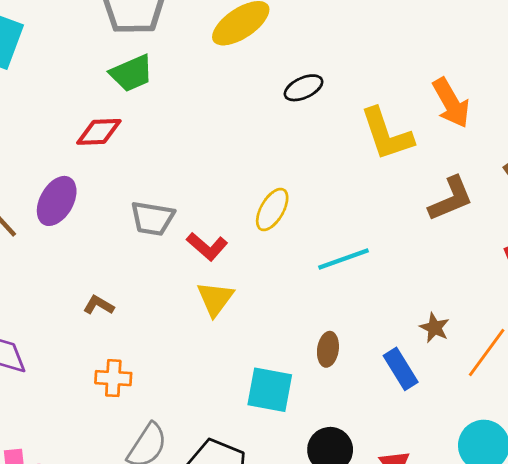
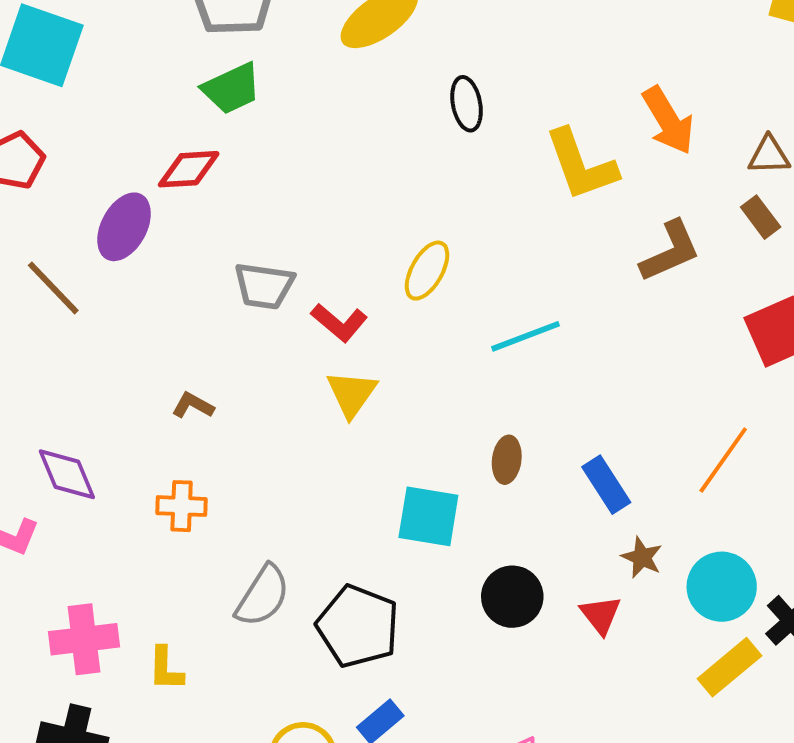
black ellipse: (304, 88) -> (467, 104), turned -75
purple ellipse: (57, 201) -> (124, 227), moved
brown star: (435, 328) -> (642, 557), moved
orange cross: (113, 378) -> (182, 506), moved

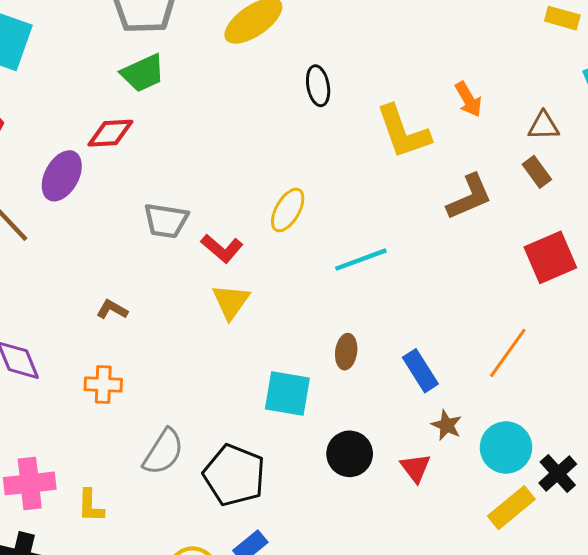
orange arrow: (668, 121) -> (468, 99), size x0.7

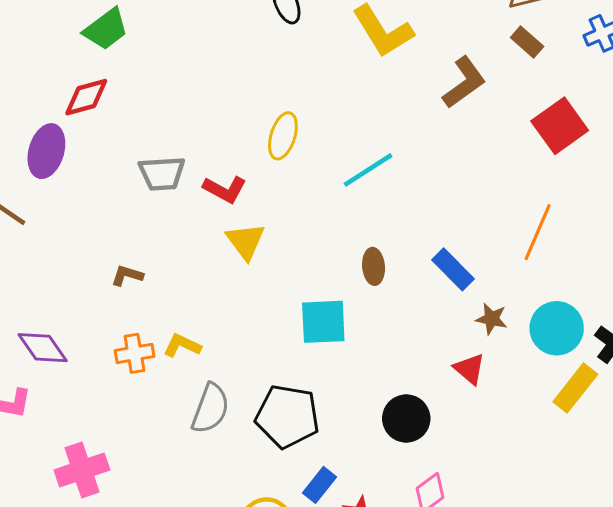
black circle: (350, 454) -> (406, 418), moved
yellow L-shape: (91, 506) -> (182, 345), moved, turned 126

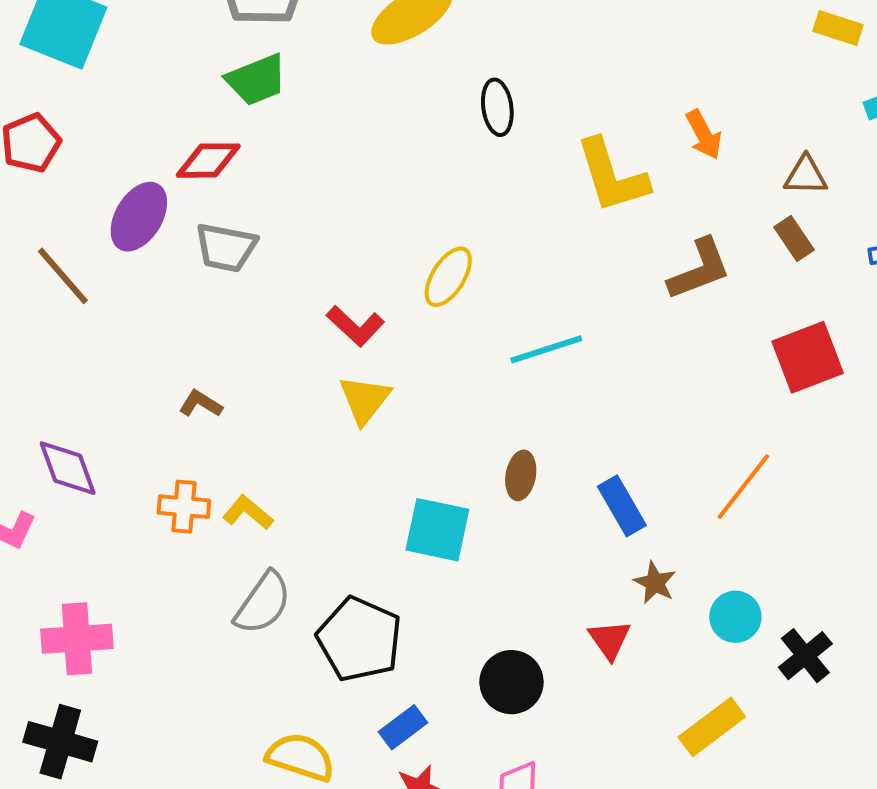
gray trapezoid: (162, 173) -> (226, 247), moved
cyan circle: (557, 328) -> (735, 617), size x0.7
yellow rectangle: (575, 388) -> (712, 727), moved
blue rectangle: (319, 485) -> (403, 727), moved

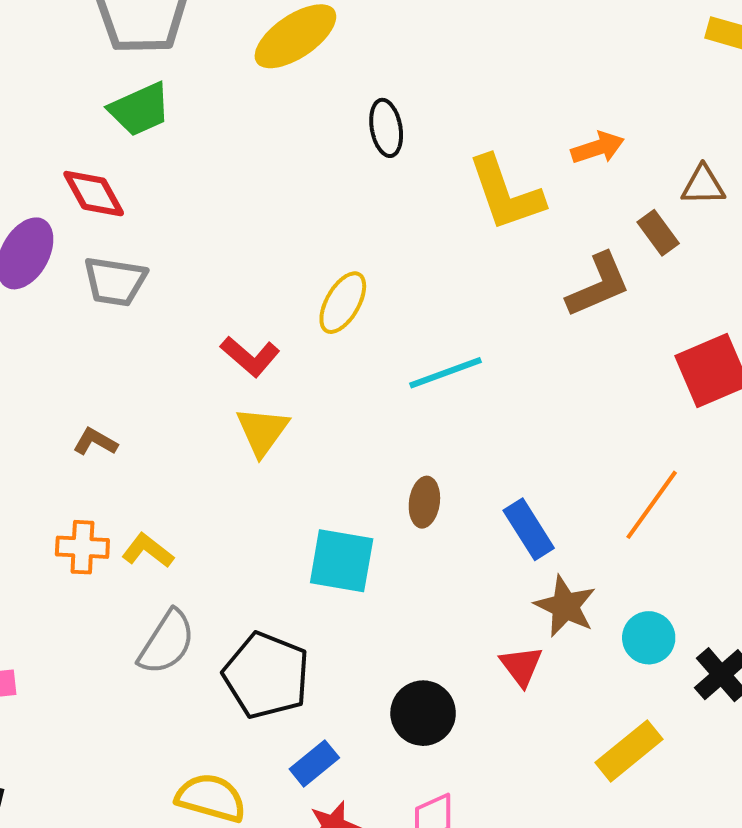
orange arrow: (704, 135) -> (598, 148), turned -78
red diamond: (208, 161) -> (94, 194), turned 64
brown rectangle: (794, 239) -> (658, 233), moved
brown star: (655, 583) -> (565, 606), size x1.4

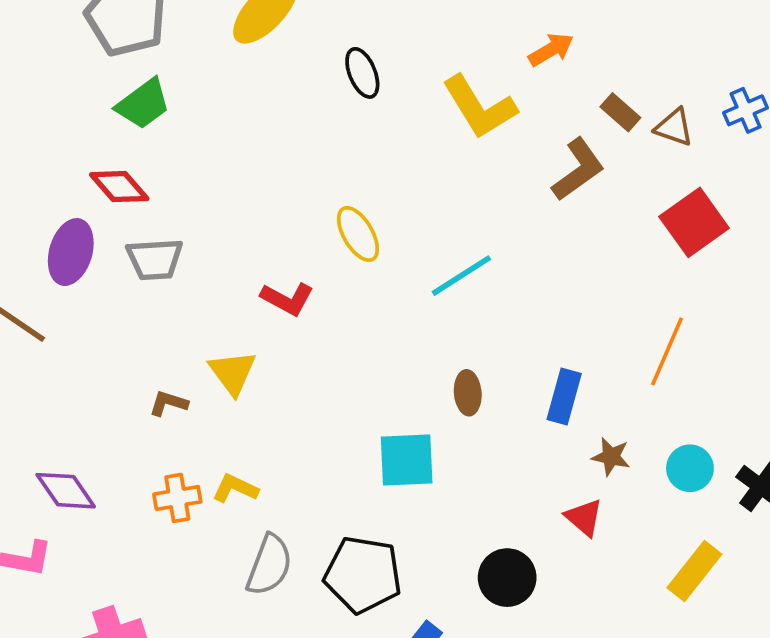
brown triangle: (703, 185) -> (674, 127), moved, turned 33
yellow ellipse: (343, 303) -> (358, 234), turned -48
yellow triangle: (262, 431) -> (233, 372), moved
blue rectangle: (529, 529) -> (564, 397), turned 60
brown star: (565, 606) -> (611, 457), size x0.7

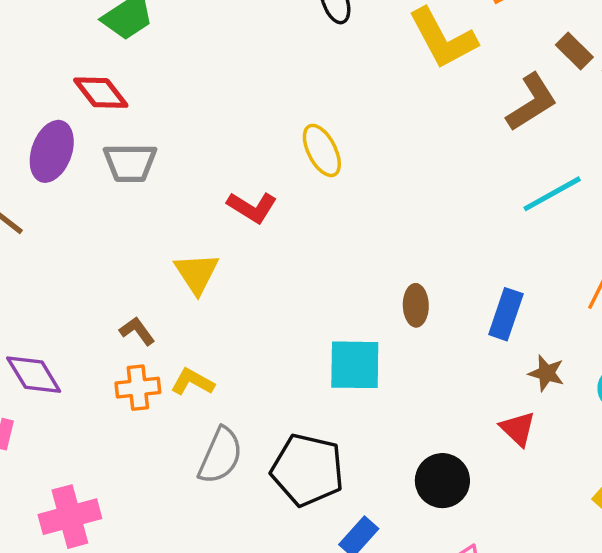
cyan line: (461, 276) -> (552, 194), moved
brown L-shape: (168, 403) -> (137, 331), moved, turned 33

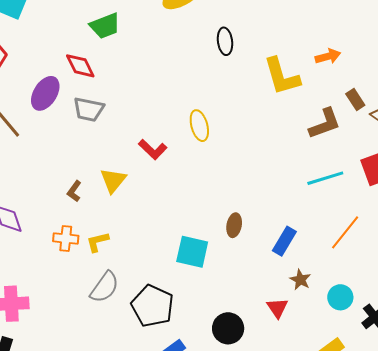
brown L-shape: (137, 331) -> (74, 191), moved, turned -120
yellow L-shape: (193, 382) -> (98, 242), turned -55

